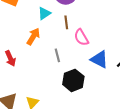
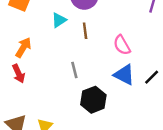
orange arrow: (33, 36) -> (23, 47), moved
pink semicircle: (81, 37) -> (122, 45), moved

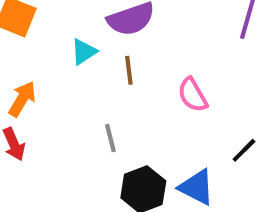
blue triangle: (124, 75) -> (197, 187), moved

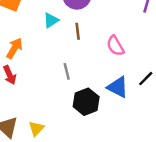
blue triangle: (197, 187) -> (118, 87), moved

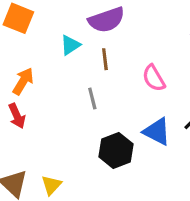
gray line: (67, 71) -> (92, 99), moved

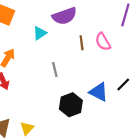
brown line: (105, 59) -> (82, 43), moved
pink semicircle: (154, 78) -> (103, 42), moved

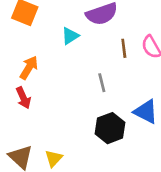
gray line: (55, 70) -> (102, 83), moved

